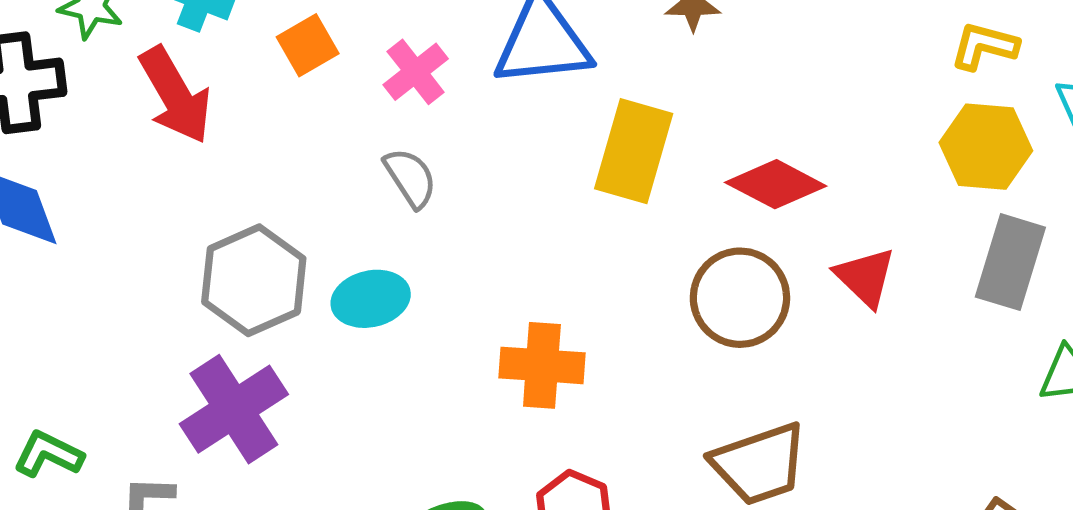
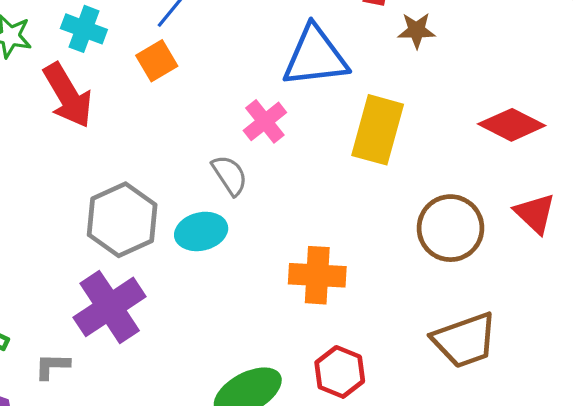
pink cross: (416, 72) -> (265, 121), moved
gray semicircle: (410, 178) -> (230, 175), moved
red diamond: (776, 184) -> (512, 125), moved

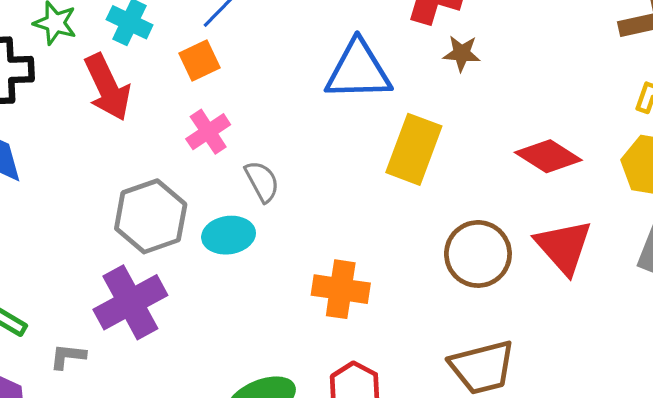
pink cross: (265, 121) -> (208, 132), moved
red triangle: (535, 213) -> (564, 247), size x1.4

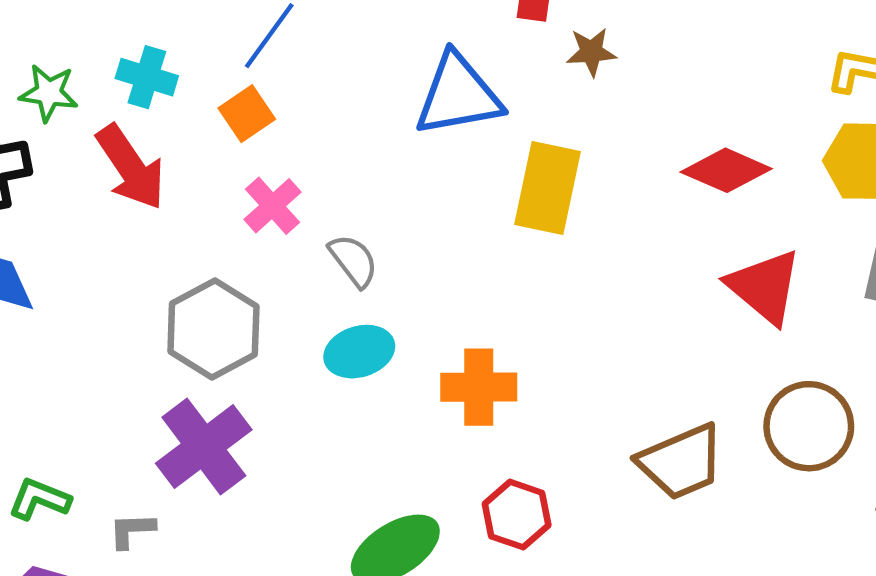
cyan ellipse: (229, 235) -> (359, 352), moved
brown circle: (478, 254) -> (809, 426), moved

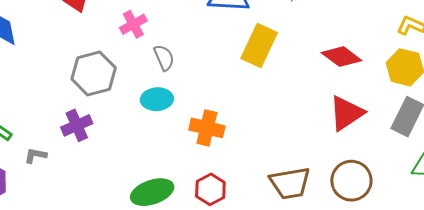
red triangle: (765, 287) -> (346, 113), turned 33
purple cross: (204, 446) -> (77, 125), size x0.7

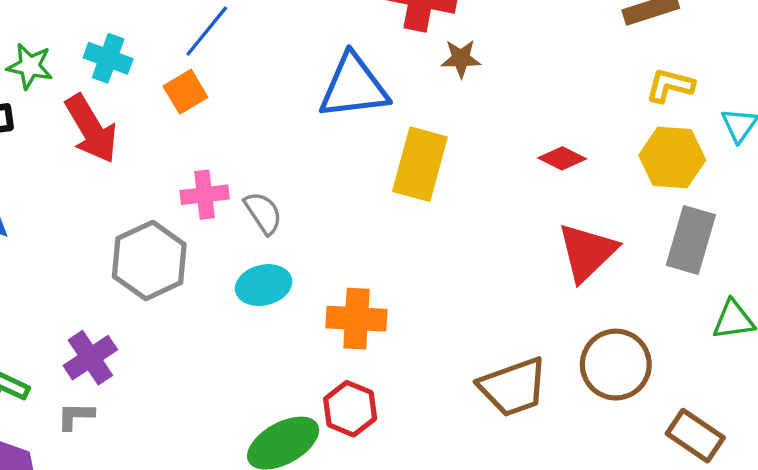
pink cross: (133, 24) -> (205, 195), moved, turned 32
red diamond: (342, 57) -> (562, 158), size x0.7
purple cross: (77, 125) -> (90, 358), moved
red hexagon: (210, 189) -> (350, 409), moved

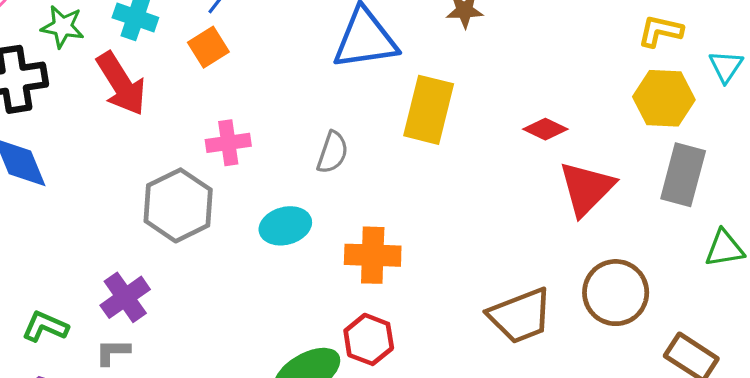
red diamond: (562, 158) -> (545, 129), moved
gray semicircle: (263, 213) -> (333, 152), moved, turned 54

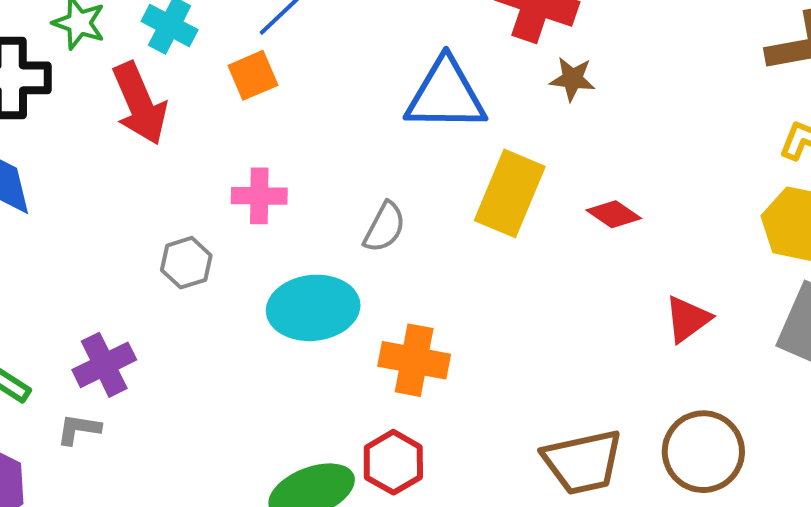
red diamond: (545, 129) -> (614, 214), moved
red triangle: (587, 188) -> (688, 319), size x0.7
gray hexagon: (178, 205) -> (186, 263), size x0.6
cyan ellipse: (285, 226) -> (313, 308), size x1.4

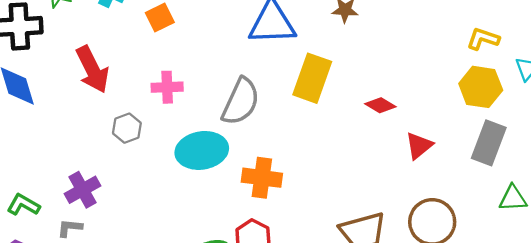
red arrow: (140, 104) -> (92, 69), moved
red diamond: (614, 214) -> (380, 105), moved
gray semicircle: (385, 227) -> (241, 102), size x1.6

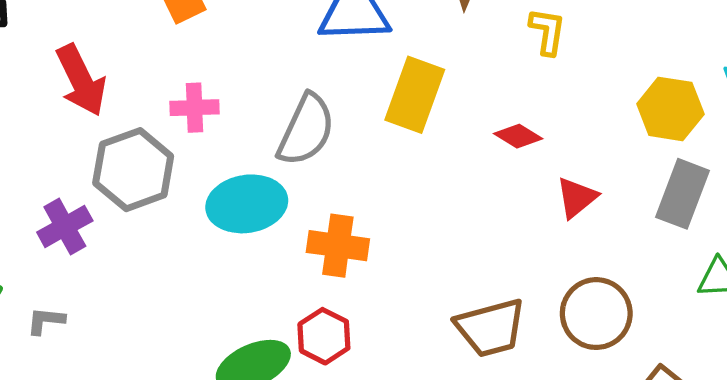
yellow L-shape: (483, 39) -> (547, 31), moved, turned 80
gray hexagon: (127, 128) -> (133, 170), size x1.8
purple cross: (83, 190) -> (65, 226), moved

